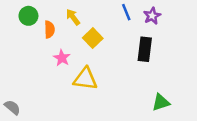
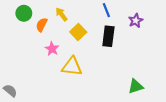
purple star: (152, 16) -> (136, 21), moved
orange semicircle: (49, 29) -> (42, 25), turned -152
black rectangle: (145, 49) -> (108, 36), moved

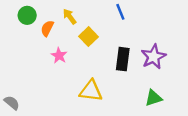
purple star: (136, 21) -> (153, 57), moved, size x1.5
black rectangle: (108, 36) -> (123, 59), moved
yellow triangle: (72, 67) -> (91, 91), moved

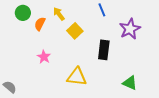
pink star: (59, 55) -> (44, 57), moved
purple star: (153, 57) -> (130, 29), moved
green triangle: (153, 98) -> (130, 83), turned 42

